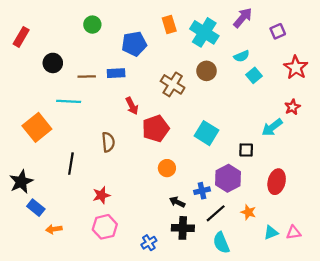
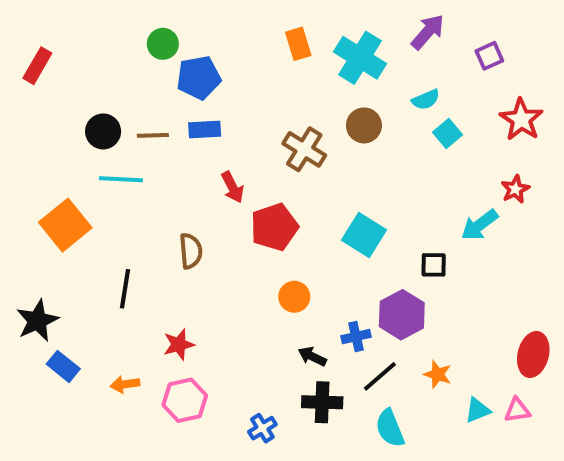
blue pentagon: (134, 44) -> (199, 78), moved
black circle: (53, 63) -> (103, 131), moved
red ellipse: (277, 182) -> (533, 354), moved
orange arrow: (54, 229) -> (125, 384), moved

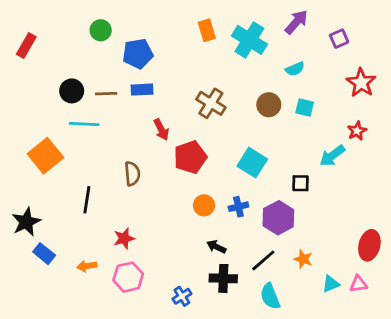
green circle: (163, 44) -> (101, 30), moved
brown circle: (364, 125) -> (269, 105), moved
cyan square: (448, 133) -> (305, 107), moved, turned -36
blue cross: (356, 337) -> (238, 207), moved

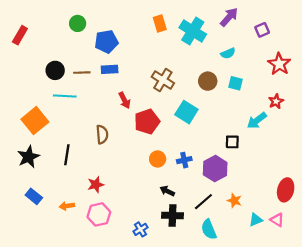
cyan square: (252, 163) -> (186, 112), moved
black star: (26, 222) -> (28, 157), moved
pink triangle: (358, 284) -> (277, 220), turned 40

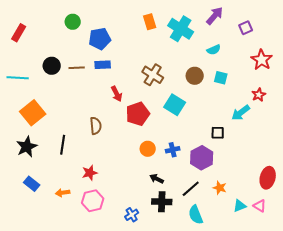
cyan line: (65, 96) -> (18, 78), moved

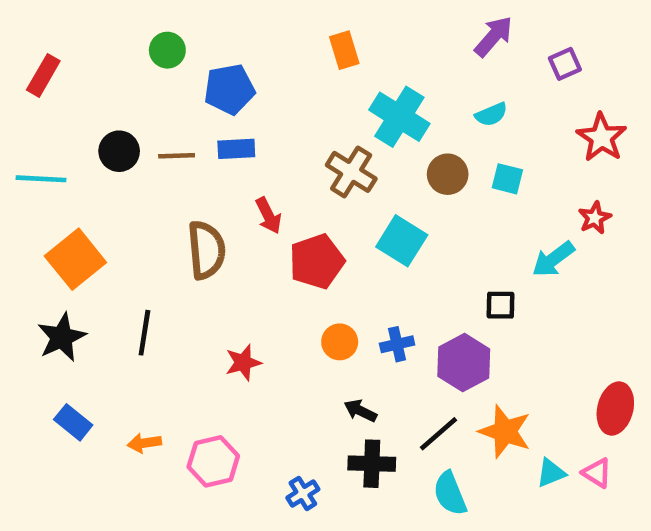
cyan cross: (181, 29) -> (399, 117), moved
brown semicircle: (96, 126) -> (206, 250), moved, size x1.4
red star: (90, 173) -> (243, 363), moved
orange star: (220, 188) -> (505, 431), size x1.6

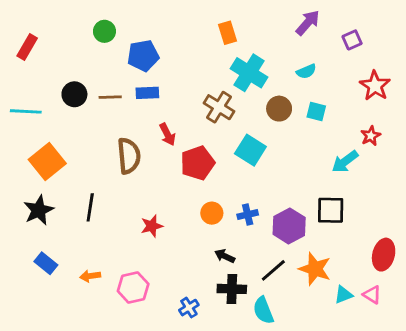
orange rectangle: (344, 50) -> (228, 33), moved
black square: (500, 305) -> (331, 210), moved, size x1.5
cyan semicircle: (450, 493) -> (263, 310), moved

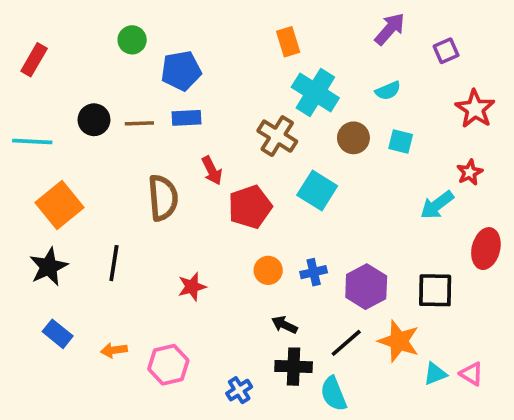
black square: (331, 210) -> (435, 290), moved
red ellipse: (384, 255) -> (486, 249), moved

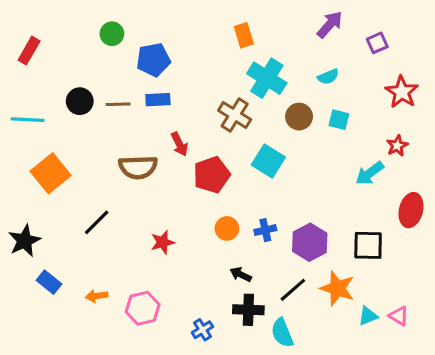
brown semicircle: (163, 198) -> (138, 167), turned 93
black line: (114, 263) -> (97, 222), turned 36
black star: (49, 267) -> (24, 241), moved

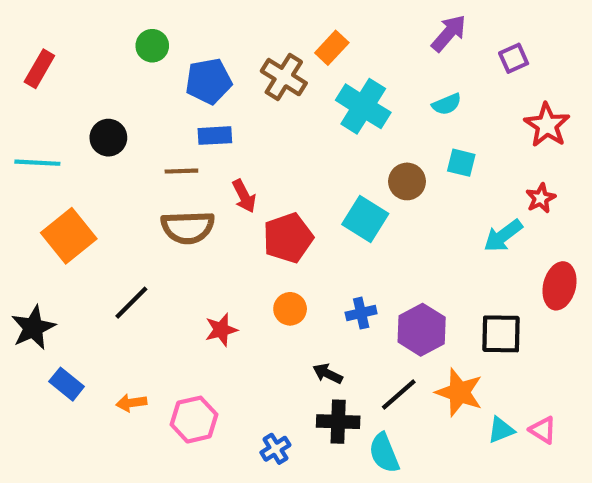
orange rectangle: (244, 35) -> (332, 48), turned 60
brown line: (118, 104) -> (181, 171), moved
brown cross: (235, 115) -> (284, 77), moved
brown circle: (299, 117) -> (407, 181), moved
orange circle: (227, 228) -> (290, 309), moved

